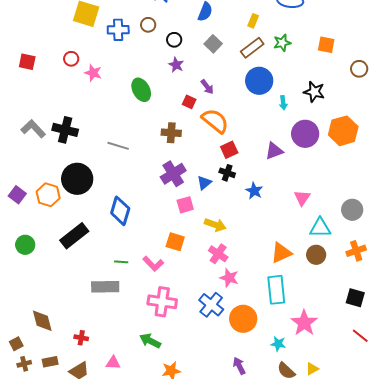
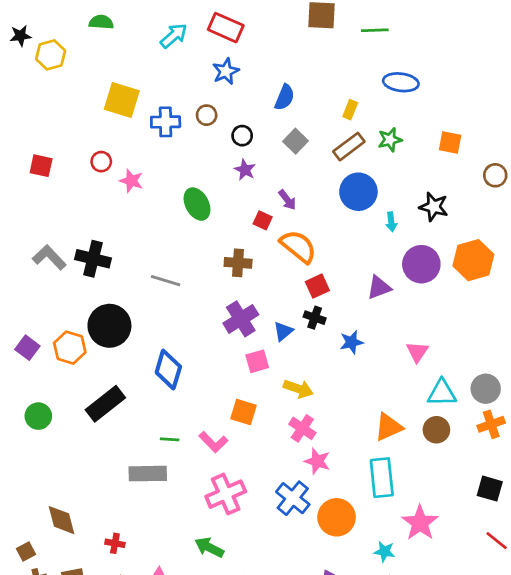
blue star: (254, 191) -> (352, 342), turned 30
gray circle: (352, 210) -> (486, 389), moved
pink cross: (162, 302) -> (226, 494), turned -32

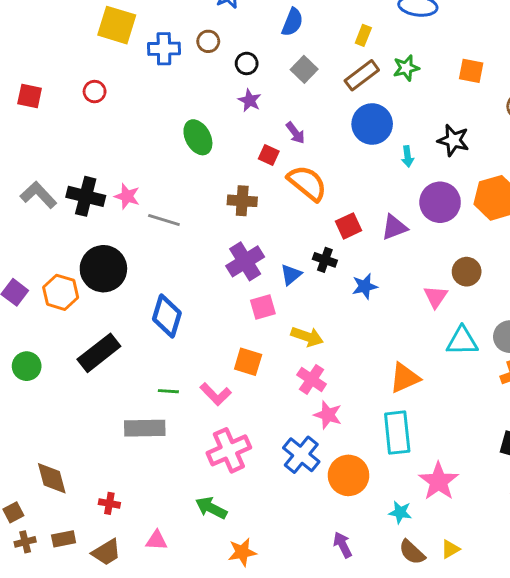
pink star: (131, 181) -> (127, 196), moved
red square: (317, 286) -> (349, 226), moved
brown circle: (436, 430) -> (467, 272), moved

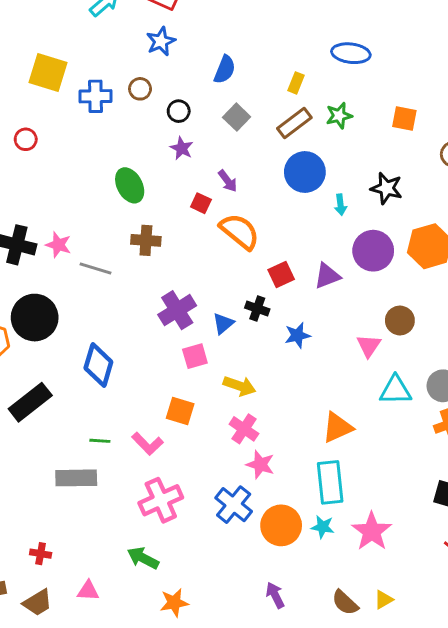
brown cross: (242, 201) -> (146, 240), moved
cyan star: (400, 512) -> (323, 527), moved

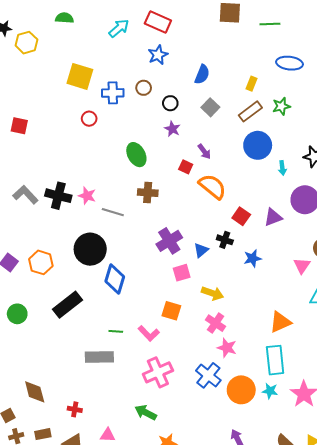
red circle: (26, 139) -> (89, 119), moved
red square: (281, 274) -> (241, 216), turned -30
black circle: (35, 318) -> (90, 249), moved

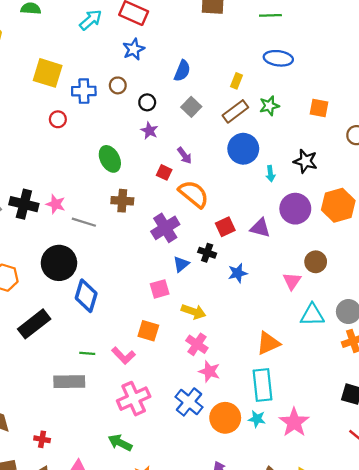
green line: (270, 24) -> (270, 15), moved
red square: (241, 216) -> (225, 227), turned 30
purple triangle: (273, 217) -> (260, 228), turned 36
purple cross: (169, 241) -> (165, 228), moved

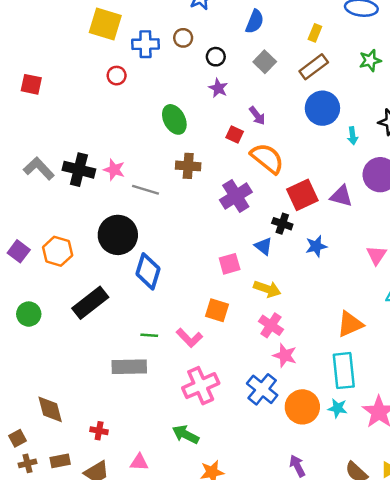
green star: (269, 106) -> (370, 60), moved
red square: (225, 227) -> (302, 195), size x1.4
blue triangle: (181, 264) -> (263, 246), moved, turned -42

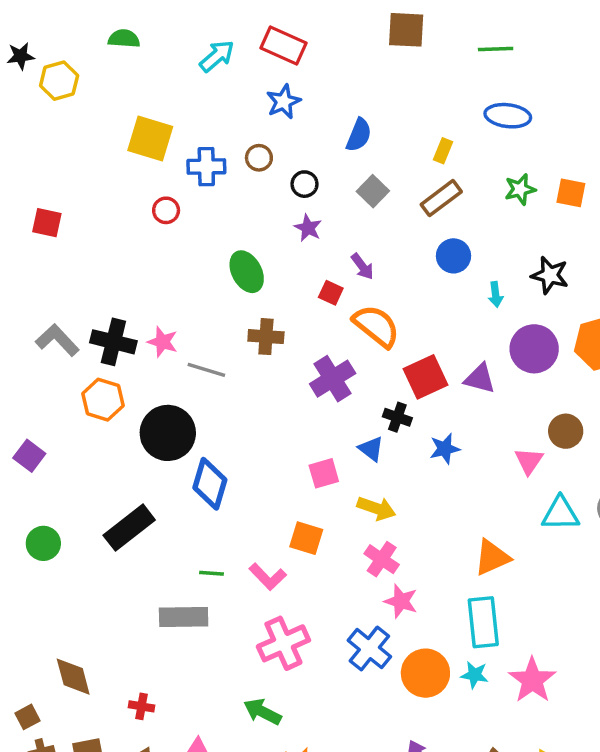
blue circle: (322, 108) -> (453, 256), size x0.7
orange hexagon: (58, 251) -> (103, 400), moved

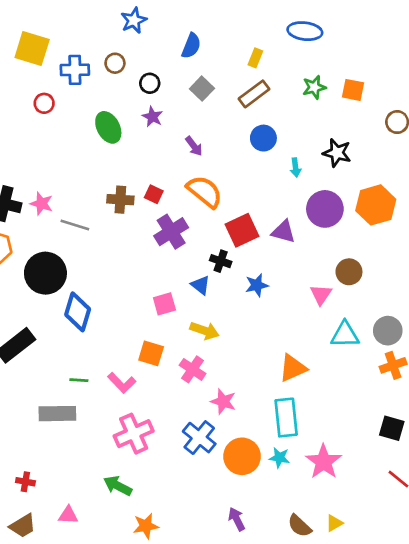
green ellipse: (247, 272) -> (108, 127), moved
red square: (331, 293) -> (154, 194), moved
pink cross: (382, 559) -> (193, 369), moved

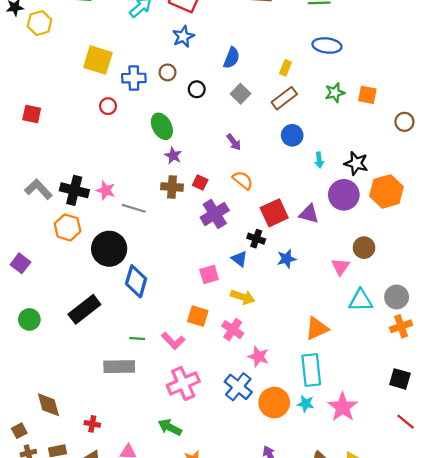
purple star: (152, 117) -> (173, 156), moved
black star: (337, 153) -> (356, 163), moved
orange semicircle: (205, 192) -> (243, 180), size x0.7

